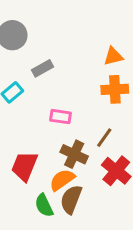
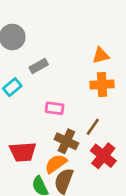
red trapezoid: (24, 166) -> (23, 152), turned -116

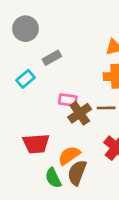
brown line: (93, 127) -> (106, 108), moved, turned 54
brown cross: (66, 141) -> (80, 113), moved, turned 30

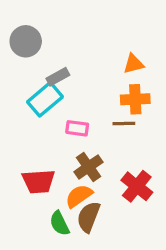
cyan rectangle: (26, 79) -> (45, 99), moved, size x1.5
brown line: (106, 108) -> (124, 123), moved
brown cross: (80, 113) -> (88, 167), moved

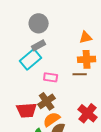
gray circle: (26, 41) -> (39, 23), moved
brown cross: (88, 167) -> (47, 101), moved

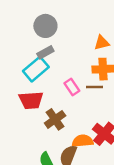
pink rectangle: (51, 77) -> (72, 87), moved, turned 48
red trapezoid: (27, 110) -> (31, 100), moved
orange semicircle: (52, 119) -> (83, 141), moved, turned 30

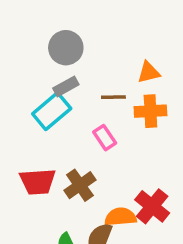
brown line: (95, 87) -> (113, 97), moved
red trapezoid: (31, 100) -> (38, 182), moved

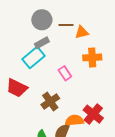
orange triangle: (149, 72) -> (82, 32), moved
brown line: (113, 97) -> (66, 25), moved
red trapezoid: (38, 182) -> (17, 88), moved, turned 30

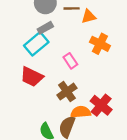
orange cross: (92, 57) -> (100, 44), turned 30
red trapezoid: (17, 88) -> (32, 77), moved
brown cross: (50, 101) -> (67, 92), moved

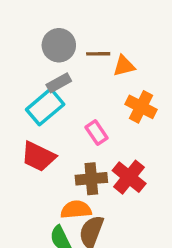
brown cross: (67, 92) -> (91, 179), turned 30
red cross: (101, 105) -> (129, 177), moved
orange semicircle: (81, 112) -> (76, 210), moved

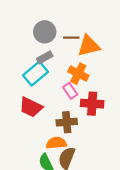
orange triangle: (124, 66) -> (89, 46), size x1.5
orange cross: (141, 107) -> (78, 74), moved
red cross: (129, 177) -> (92, 104), moved, turned -35

